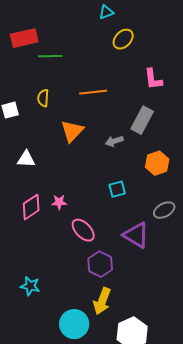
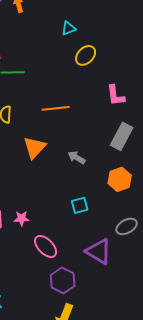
gray rectangle: (142, 120) -> (122, 136), moved
gray arrow: (114, 141) -> (77, 157), turned 48

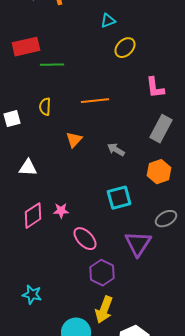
orange triangle: (35, 147) -> (74, 140), size x0.7
cyan square: (80, 205) -> (119, 198), size x1.4
purple triangle: (99, 251) -> (138, 244), turned 32

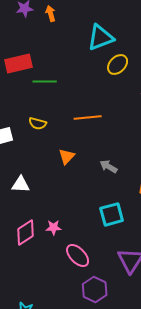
cyan triangle: (108, 21) -> (101, 37), size x1.8
yellow semicircle: (45, 107) -> (38, 123), turned -78

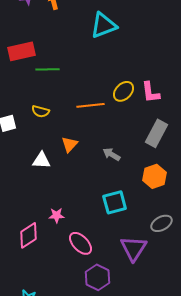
yellow ellipse: (118, 64) -> (124, 91), moved
white triangle: (21, 184) -> (42, 160), moved
pink diamond: (26, 232) -> (29, 235), moved

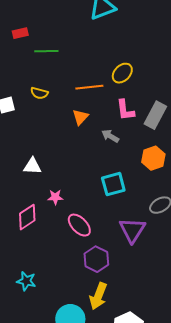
red rectangle: (22, 51) -> (20, 33), size x0.6
pink L-shape: (151, 92) -> (125, 110), moved
orange triangle: (70, 144) -> (80, 117), moved
white triangle: (42, 160) -> (32, 166), moved

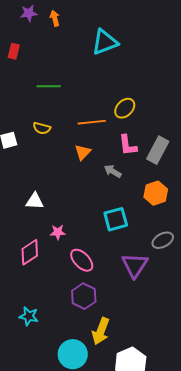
red rectangle: (20, 33) -> (14, 51), moved, turned -63
purple hexagon: (96, 259) -> (84, 296), moved

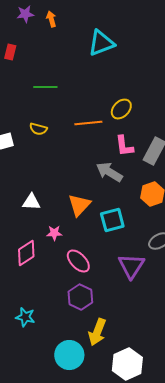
orange triangle: (83, 152) -> (79, 205), moved, size x1.4
gray arrow: (113, 171) -> (109, 172), size x1.5

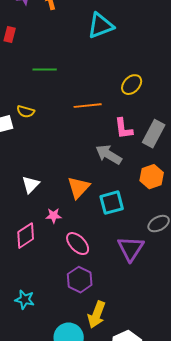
yellow ellipse: (121, 109) -> (132, 85), moved
yellow semicircle: (38, 129) -> (26, 112), moved
white triangle: (31, 202) -> (31, 185), turned -48

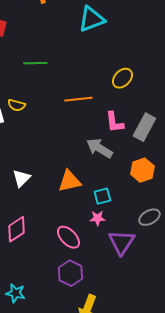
orange triangle: (79, 188) -> (69, 181), turned 35
cyan square: (112, 203) -> (102, 196), size x0.7
pink star: (54, 216) -> (97, 218), moved

